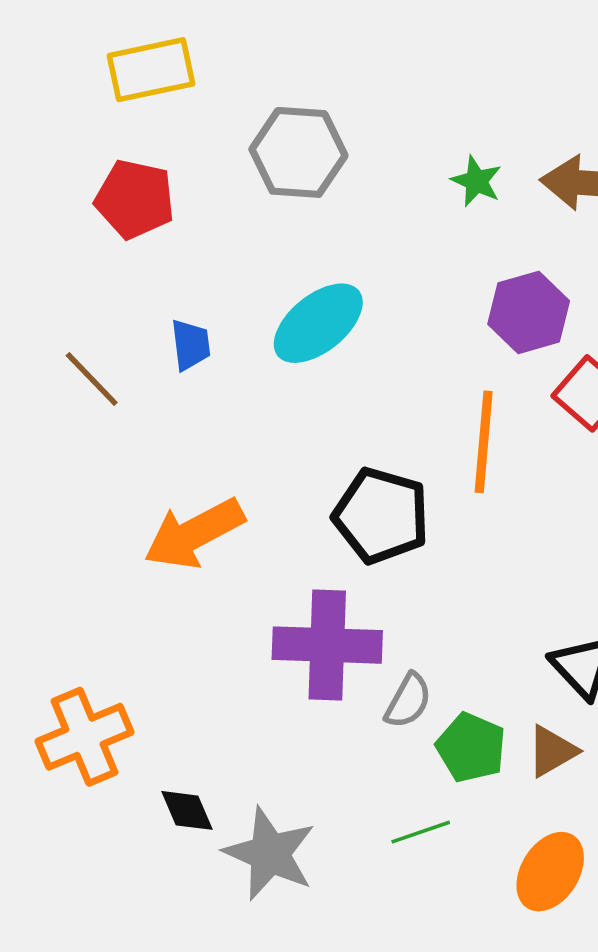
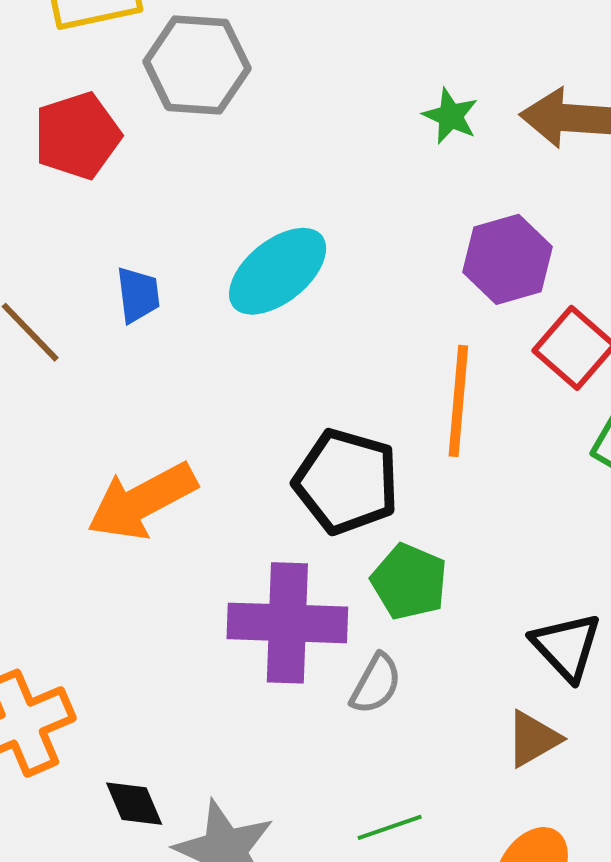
gray hexagon: (298, 152) -> (197, 65), moved
red pentagon: (135, 199) -> (77, 136), turned -30
green pentagon: (471, 748) -> (409, 582), moved

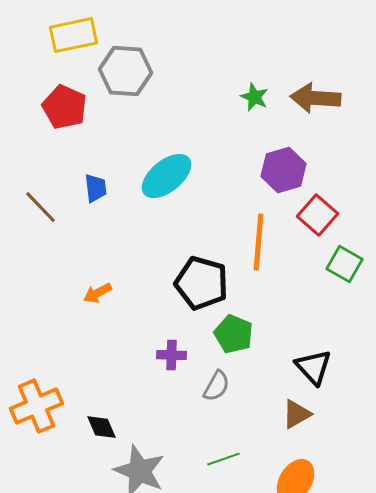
red pentagon: (77, 136) -> (64, 107), turned -30
orange arrow: (142, 501) -> (98, 293), size x0.5
purple cross: (287, 623) -> (172, 355), size x0.5
black diamond: (134, 804) -> (102, 427), moved

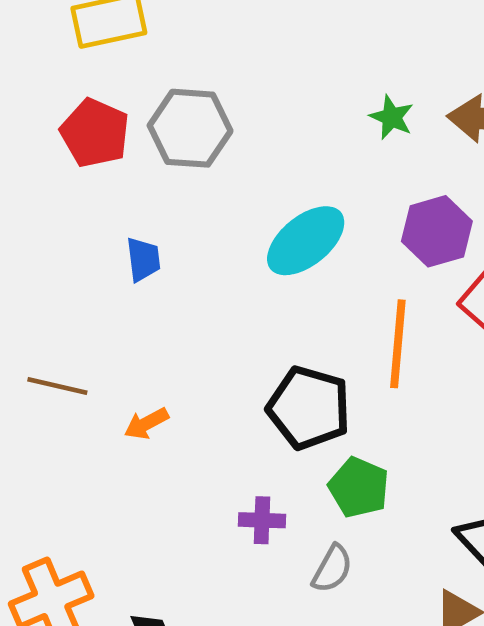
gray hexagon: (126, 71) -> (190, 128), moved
cyan ellipse: (166, 176) -> (306, 241), moved
brown line: (40, 207) -> (57, 386), moved, turned -33

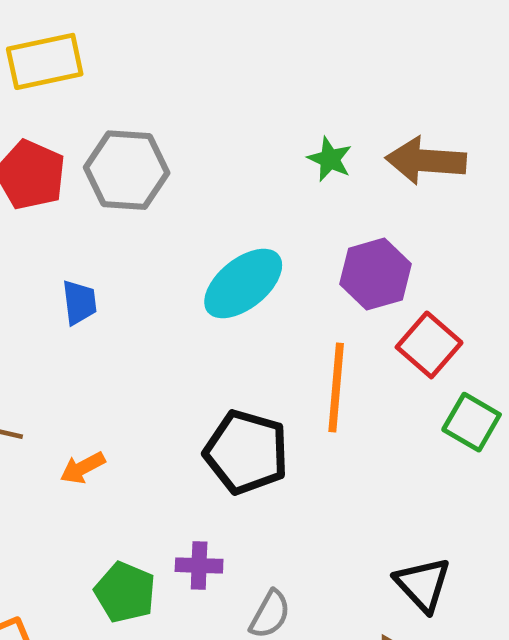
green pentagon: (359, 487) -> (125, 592), moved

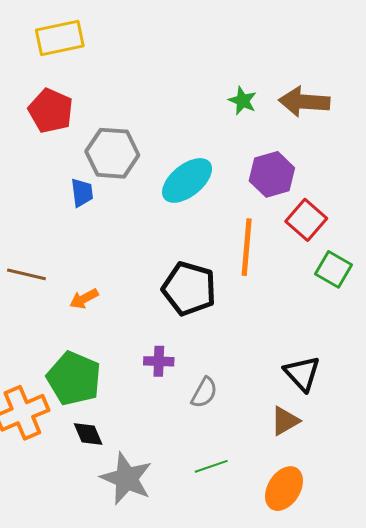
gray hexagon: (127, 170) -> (112, 153), moved
green pentagon: (125, 592) -> (74, 378), moved, size x1.4

